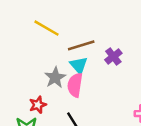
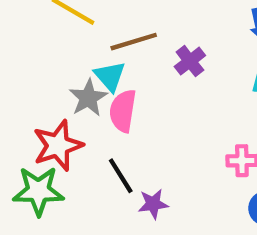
cyan triangle: (79, 65) -> (110, 76), moved
red star: (38, 105) -> (58, 145), size x1.6

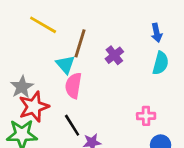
brown line: (134, 42) -> (80, 43), turned -56
gray star: (88, 98) -> (22, 87), moved

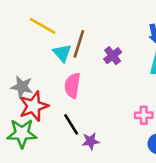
cyan triangle: (65, 64) -> (62, 53), moved
gray star: (22, 87) -> (22, 87), turned -30

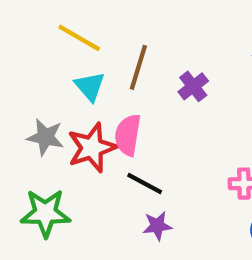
cyan triangle: (62, 53) -> (90, 86), moved
red star: (34, 106) -> (92, 148), moved
black line: (71, 124) -> (145, 184), moved, turned -30

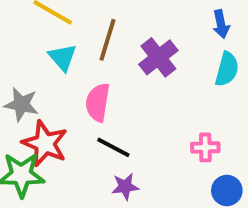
purple cross: (193, 86) -> (158, 57), size x1.4
red star: (92, 148) -> (45, 144), moved, turned -30

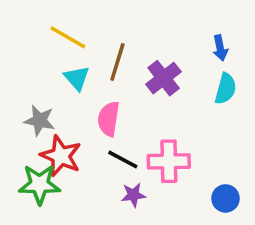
pink cross: (205, 147) -> (169, 161), moved, size x1.6

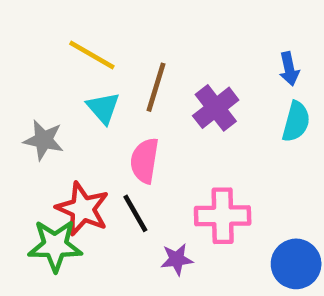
gray star: (40, 121) -> (44, 140), moved
black line: (123, 160) -> (135, 213), moved, turned 32
blue circle: (225, 198) -> (296, 264), size x1.4

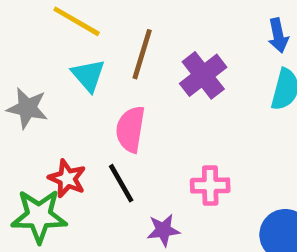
red star: (83, 209) -> (67, 178), size x0.7
pink cross: (223, 216) -> (210, 186), size x0.7

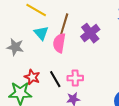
pink semicircle: (130, 129) -> (59, 43), moved
pink cross: (210, 186) -> (75, 78), moved

